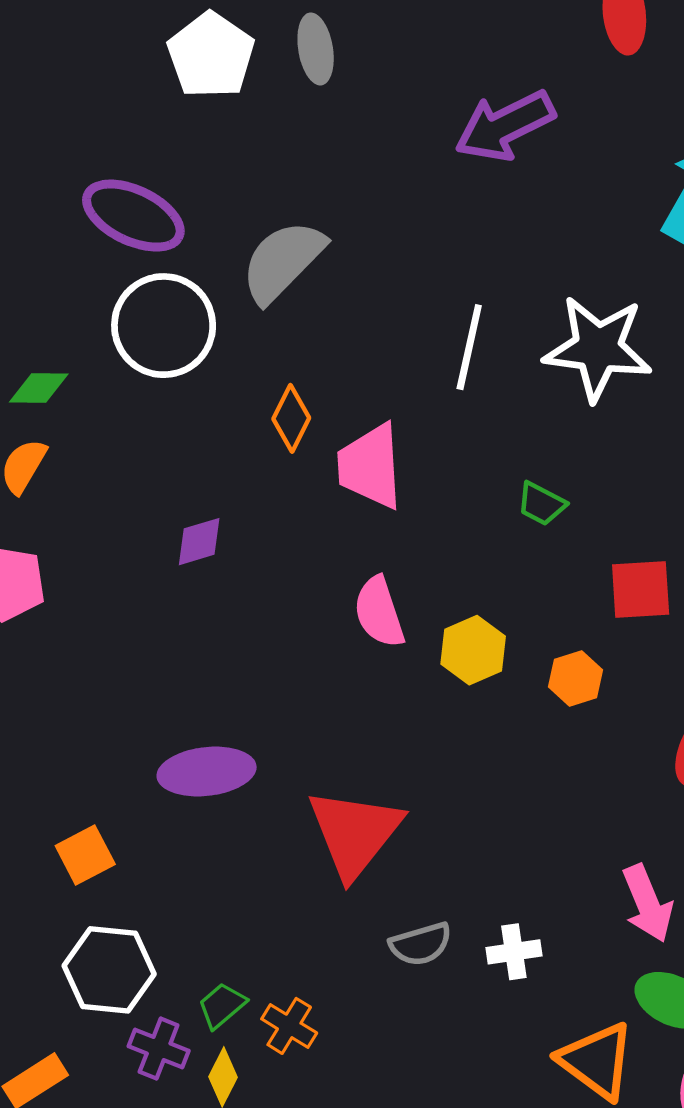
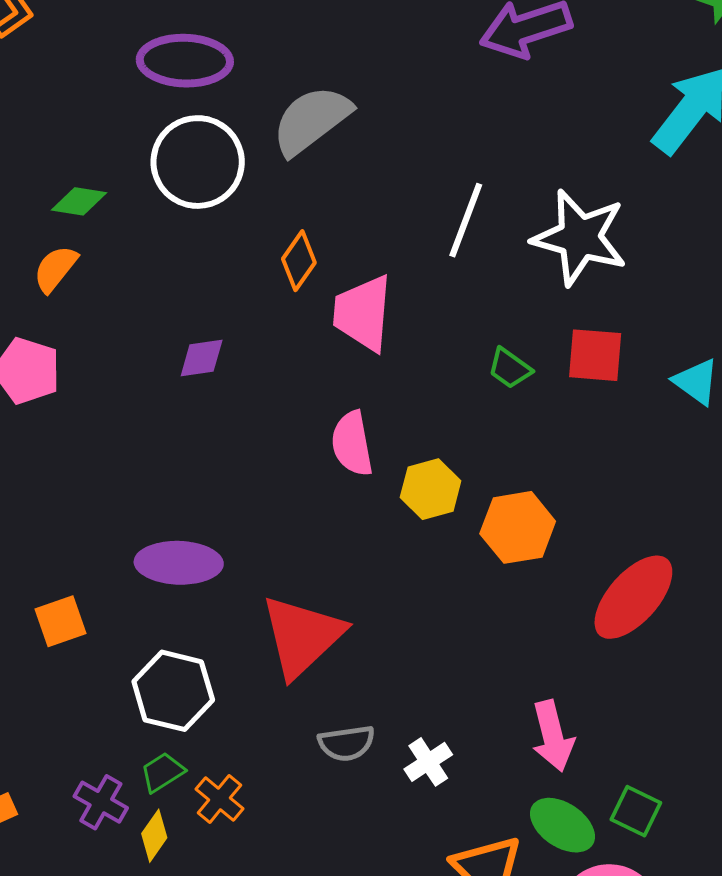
purple ellipse: (133, 216) -> (185, 61), turned -32
red square: (641, 589) -> (595, 355), moved
orange hexagon: (576, 678) -> (518, 527), size x1.5
white cross: (514, 952) -> (428, 762), turned -33
white hexagon: (109, 970) -> (173, 691), moved

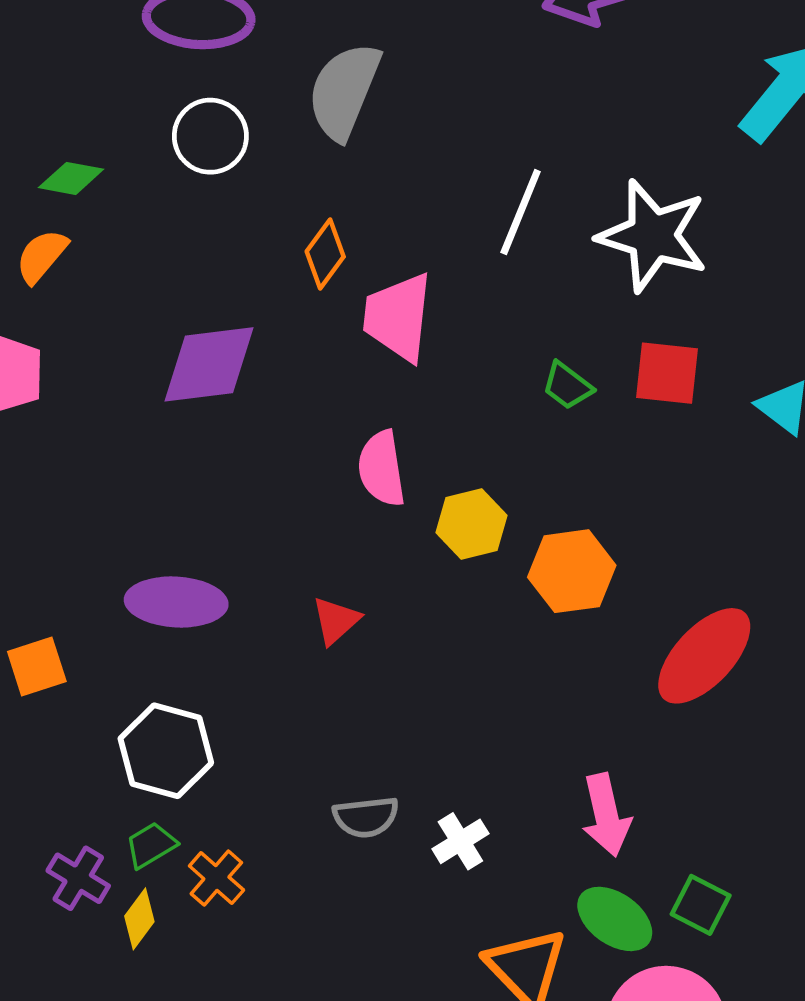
gray semicircle: (311, 120) -> (344, 91), turned -32
white circle: (198, 162) -> (210, 136), size x0.7
purple diamond: (202, 358) -> (209, 364), size x1.8
red triangle: (302, 636) -> (336, 621), moved, size x0.5

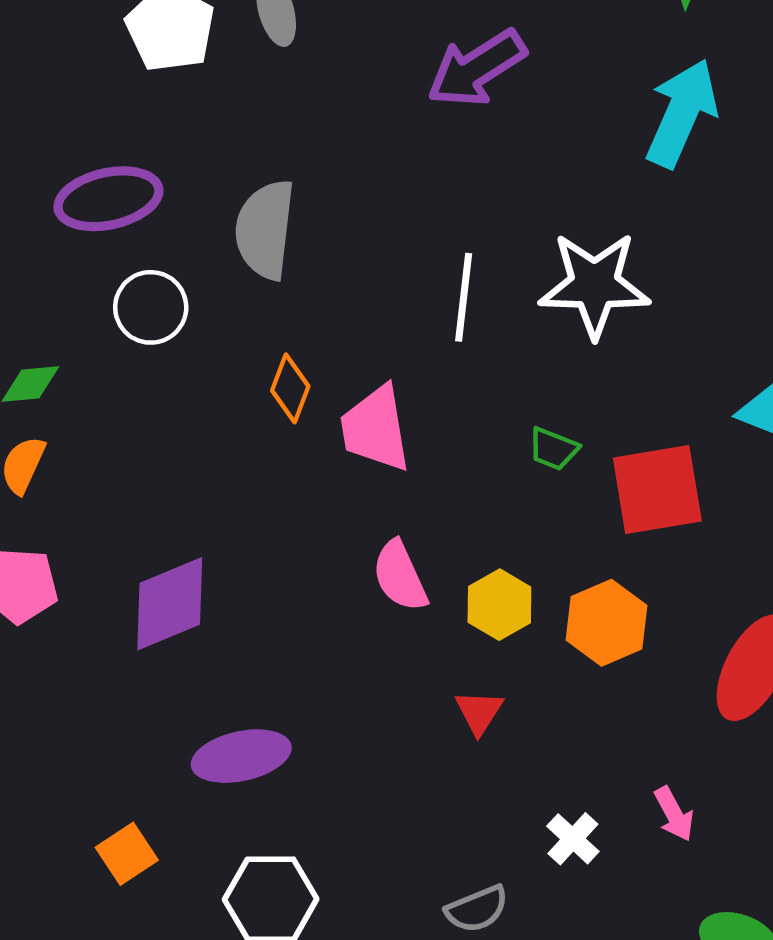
purple diamond: (209, 364) -> (170, 604), moved
red square: (667, 373) -> (657, 489), moved, size x1.4
red triangle: (336, 621) -> (479, 712), moved
pink arrow: (606, 815) -> (674, 814), moved, size x0.7
white cross: (460, 841) -> (573, 839), moved

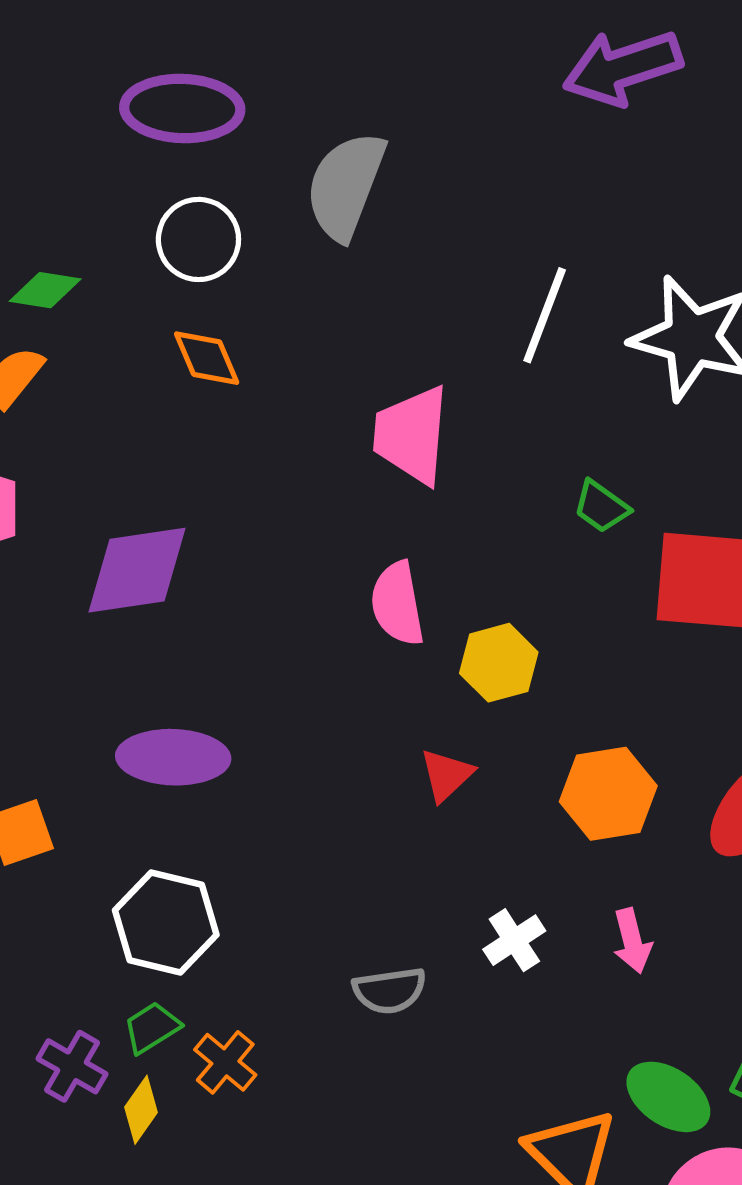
orange diamond: (290, 388) -> (207, 358), moved, turned -58
orange hexagon: (606, 623) -> (608, 794), moved

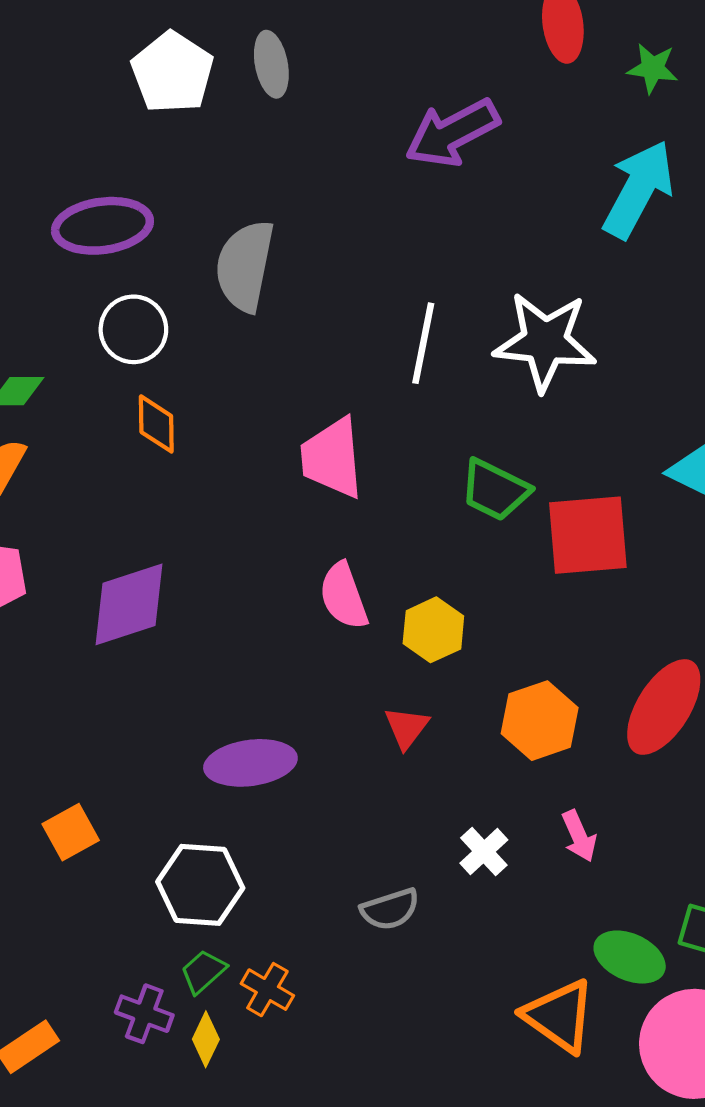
orange diamond: (207, 358) -> (156, 424), turned 32
green trapezoid: (601, 507) -> (495, 490), size x1.5
purple ellipse: (173, 757) -> (250, 763), moved

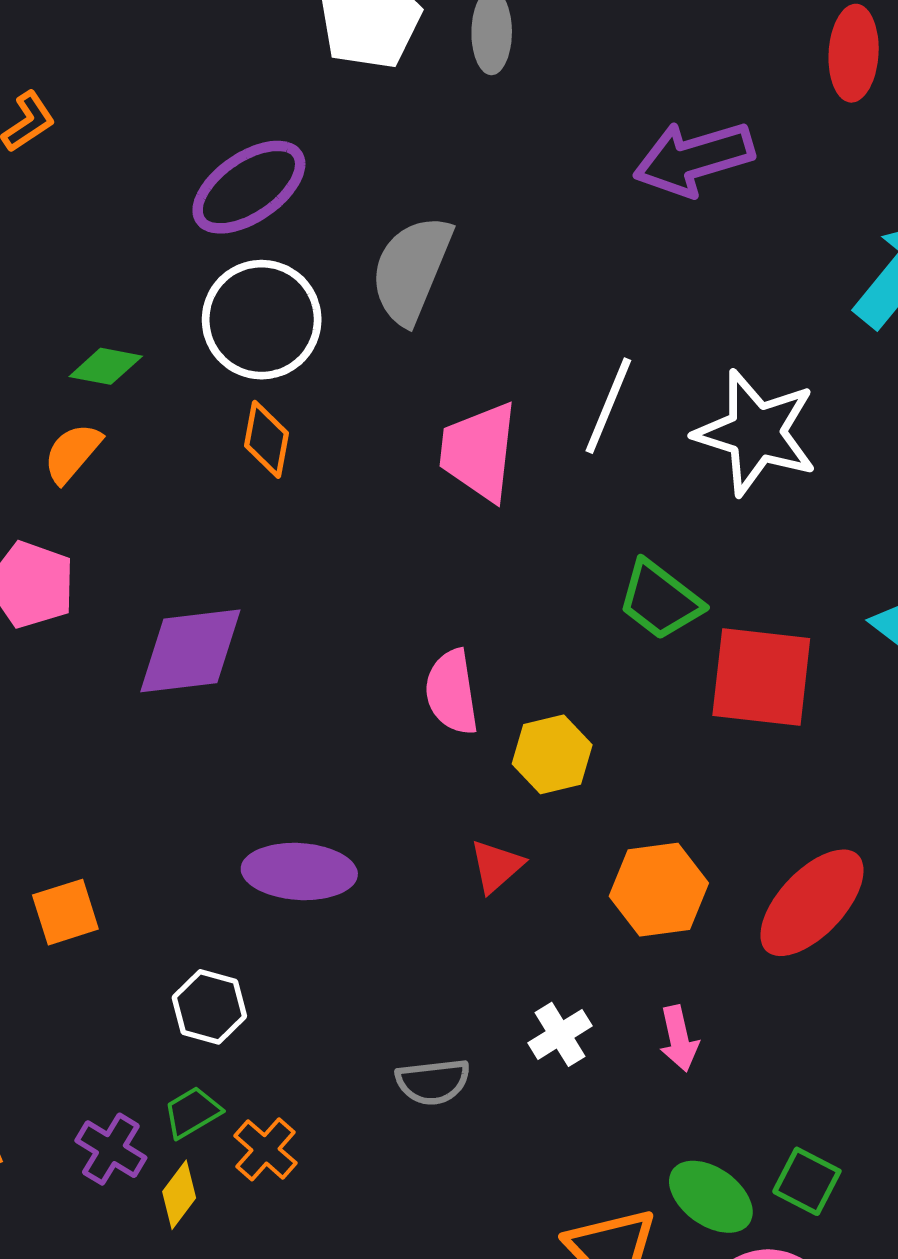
purple ellipse: (102, 226) -> (249, 187), turned -38
white circle: (133, 329) -> (262, 320), size x1.4
pink trapezoid: (332, 458) -> (479, 451), moved
white hexagon: (200, 885) -> (209, 1007), size x0.7

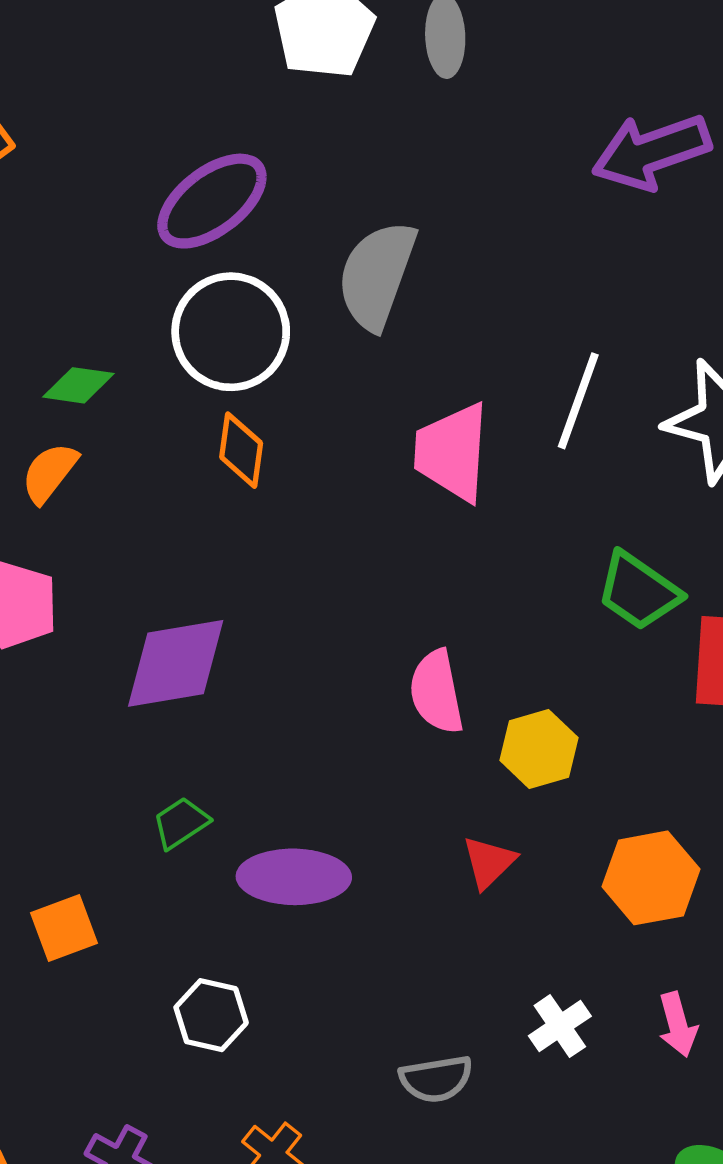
green trapezoid: (192, 1112) -> (181, 823), moved

